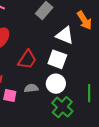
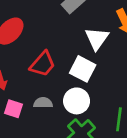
white triangle: (65, 35) -> (97, 39), turned 36

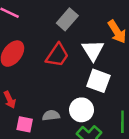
red trapezoid: (43, 64) -> (57, 55), moved
white square: (83, 69) -> (98, 81), moved

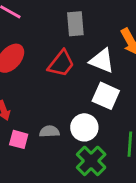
gray rectangle: (67, 19) -> (75, 24), turned -50
white triangle: (93, 50) -> (102, 61), turned -40

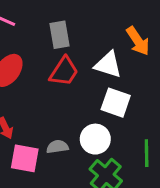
gray rectangle: (75, 24) -> (60, 35), moved
pink square: (19, 139) -> (25, 158), size x1.4

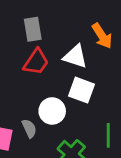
white circle: (95, 139) -> (52, 111), moved
gray semicircle: (57, 147) -> (29, 128), turned 72

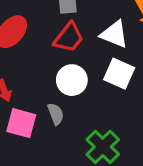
white circle: (52, 111) -> (72, 80), moved

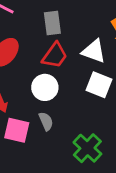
white circle: (72, 80) -> (45, 87), moved

